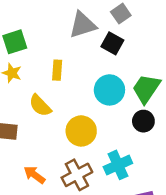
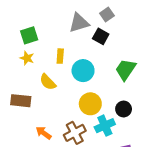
cyan circle: (109, 90) -> (83, 71), moved
black circle: (143, 121) -> (124, 109), moved
yellow circle: (81, 131) -> (90, 104), moved

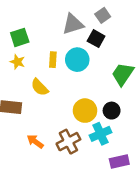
cyan circle: (83, 71) -> (77, 60), moved
black circle: (124, 109) -> (112, 111), moved

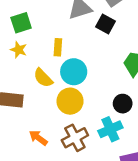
cyan circle: (77, 60) -> (74, 72), moved
yellow circle: (85, 111) -> (70, 101), moved

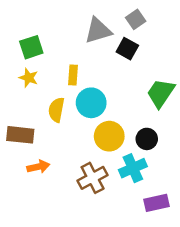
yellow semicircle: (43, 78) -> (56, 110), turned 55
yellow circle: (70, 101) -> (109, 136), moved
orange arrow: (38, 138) -> (38, 167), moved, turned 132

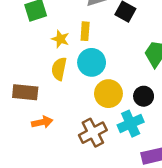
yellow rectangle: (73, 75) -> (85, 31), moved
yellow star: (29, 78) -> (60, 39), moved

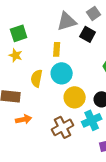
yellow star: (60, 39) -> (16, 55), moved

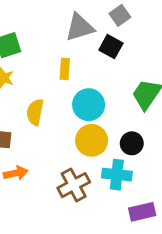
cyan circle: (62, 73) -> (89, 105), moved
cyan cross: (92, 120) -> (117, 175), turned 30

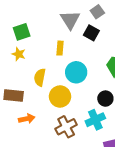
gray triangle: (80, 27) -> (70, 20), turned -45
yellow circle: (92, 140) -> (60, 96), moved
cyan cross: (117, 175) -> (95, 120), turned -30

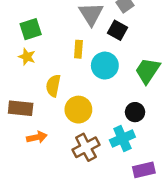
cyan circle: (76, 72) -> (105, 66), moved

